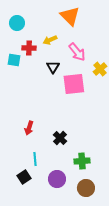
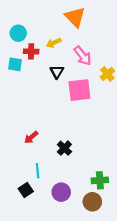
cyan circle: (17, 23) -> (18, 33), moved
red arrow: (29, 128) -> (31, 137), turned 32
green cross: (82, 161) -> (100, 180), moved

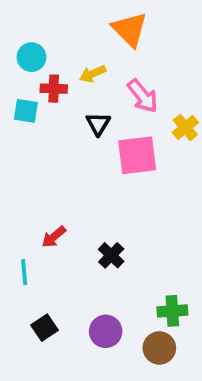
cyan line: (38, 171) -> (24, 272), moved

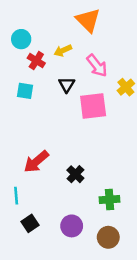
red cross: (54, 89) -> (36, 61), turned 30
cyan square: (26, 111) -> (25, 91), moved
red arrow: (54, 237) -> (36, 162), size x1.5
cyan line: (24, 272) -> (16, 196), moved
green cross: (172, 311) -> (110, 199), moved

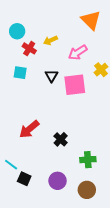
orange triangle: (88, 20) -> (91, 20), moved
pink arrow: (97, 66) -> (78, 52), turned 96
black triangle: (67, 85) -> (51, 76), moved
cyan line: (16, 196) -> (11, 165), moved, turned -48
black square: (30, 223) -> (24, 179), turned -32

